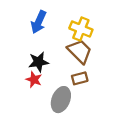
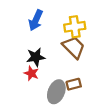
yellow cross: (81, 29) -> (75, 27), turned -30
brown rectangle: (80, 78) -> (74, 84), moved

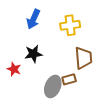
brown trapezoid: (74, 47) -> (83, 58), moved, turned 40
red star: (31, 73) -> (14, 69), moved

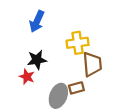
yellow cross: (70, 25) -> (78, 43), moved
red star: (14, 69) -> (27, 77), moved

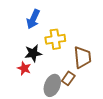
yellow cross: (78, 43) -> (55, 39), moved
brown rectangle: (76, 88) -> (68, 78), turned -40

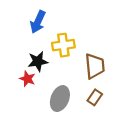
brown rectangle: (68, 78) -> (95, 97), moved

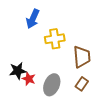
black star: (38, 61) -> (18, 71), moved
red star: (27, 79) -> (29, 79), moved

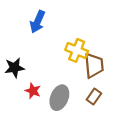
yellow cross: (55, 39) -> (77, 50), moved, turned 30
black star: (18, 71) -> (14, 68), moved

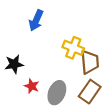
brown rectangle: (94, 97) -> (90, 92), size x1.5

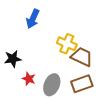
brown trapezoid: (90, 62) -> (82, 57), turned -60
brown rectangle: (90, 92) -> (82, 84), turned 35

